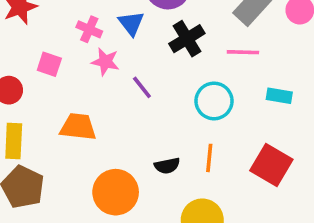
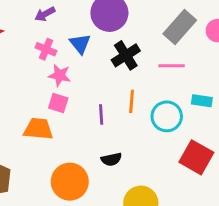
pink square: (49, 64) -> (58, 103), moved
purple line: (142, 87) -> (101, 114), moved, turned 36
cyan circle: (214, 101) -> (167, 116), moved
orange line: (209, 158) -> (132, 101), moved

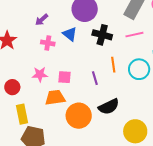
black cross: (126, 55) -> (102, 35), turned -30
pink star: (60, 75) -> (40, 74), moved
black semicircle: (111, 159) -> (109, 107), size x1.5
orange circle: (70, 182) -> (79, 116), moved

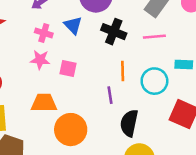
pink star: (40, 74) -> (40, 60), moved
pink square: (64, 77) -> (68, 69), moved
purple line: (95, 78) -> (110, 95), moved
black semicircle: (109, 107) -> (129, 123), moved, turned 120

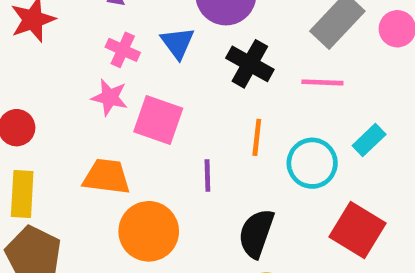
cyan rectangle: (184, 65) -> (369, 140), turned -54
pink square: (68, 69) -> (158, 120), size x1.5
purple line: (110, 95) -> (207, 176), moved

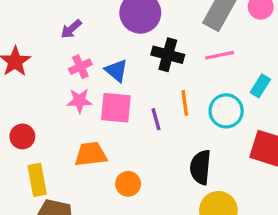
blue triangle: (178, 43) -> (116, 71), moved
pink cross: (123, 50) -> (80, 67), turned -35
purple line: (207, 176) -> (156, 119), moved
orange circle: (149, 231) -> (128, 184), size x0.6

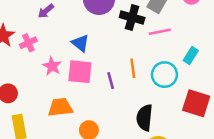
black cross: (168, 55) -> (132, 17), moved
pink cross: (80, 67) -> (28, 43), moved
pink star: (80, 101) -> (52, 66), turned 30

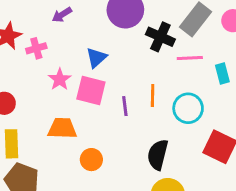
blue triangle: (80, 43) -> (96, 58), turned 30
cyan rectangle: (191, 56) -> (222, 74), moved, turned -56

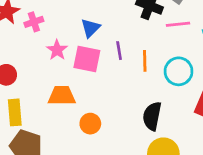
purple line: (125, 106) -> (119, 51), moved

